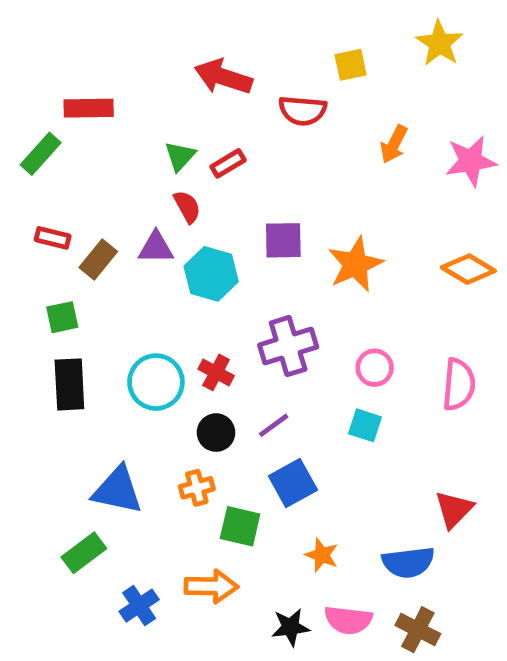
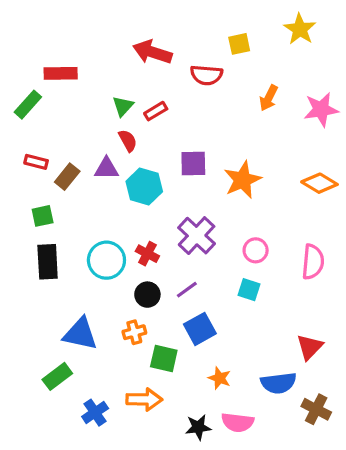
purple cross: (288, 346) -> (197, 236), turned -30
brown cross: (418, 630) -> (316, 409), moved

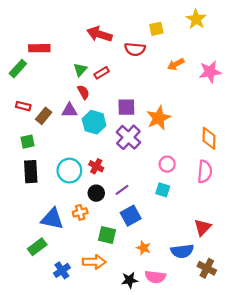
orange arrow: (269, 98) -> (176, 64), turned 35
orange diamond: (319, 183) -> (209, 138), moved, turned 60
purple cross: (197, 236) -> (128, 137), moved
orange cross: (134, 332) -> (80, 212), moved

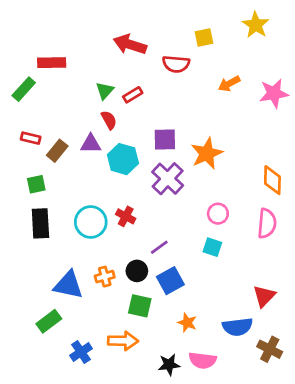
black circle: (96, 193) -> (137, 271), moved

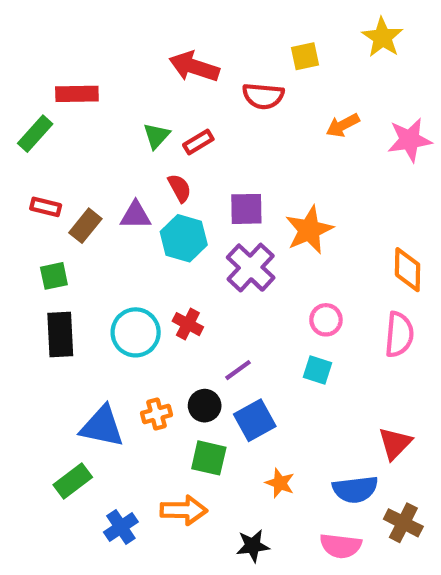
red semicircle: (109, 120) -> (179, 188), moved
pink semicircle: (203, 360) -> (341, 546), moved

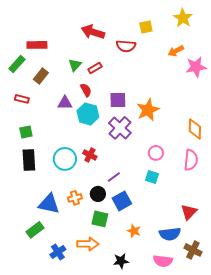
orange arrow: (343, 125) -> (176, 51), moved
brown rectangle: (85, 226) -> (41, 76), moved

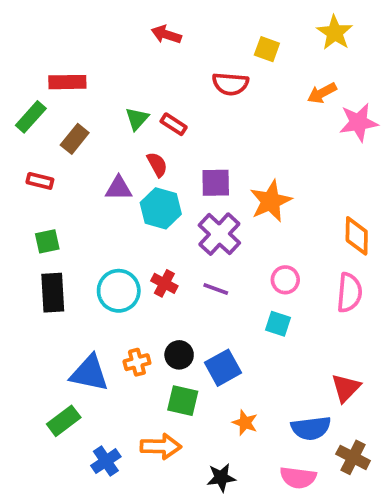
yellow square: (146, 27) -> (267, 49), turned 32
red arrow: (93, 32) -> (166, 34), moved, size x0.7
red rectangle: (95, 68) -> (174, 124), turned 64
purple line: (114, 177) -> (216, 289), moved, turned 56

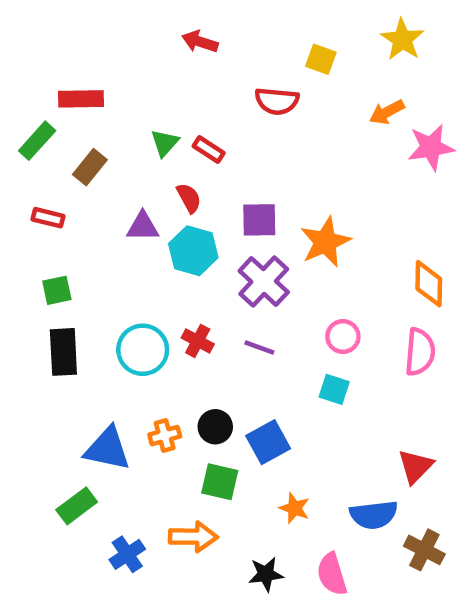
pink semicircle: (298, 478) -> (332, 574), moved, turned 66

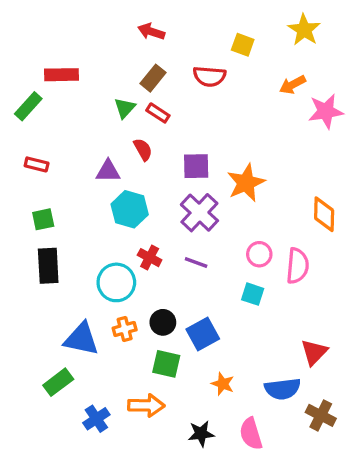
brown rectangle: (90, 167) -> (153, 78), moved
cyan hexagon: (193, 251) -> (130, 209), moved
cyan circle: (143, 350) -> (116, 282), moved
pink semicircle: (420, 352) -> (297, 266), moved

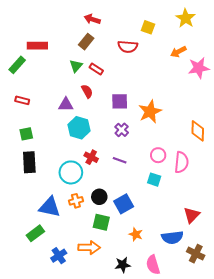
brown rectangle: (153, 78) -> (86, 42), moved
purple cross: (199, 213) -> (122, 130), size x0.6

